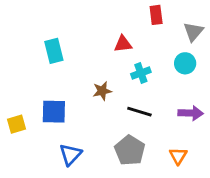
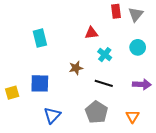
gray triangle: (193, 32) -> (136, 14), moved
cyan cross: (141, 73) -> (105, 55), turned -32

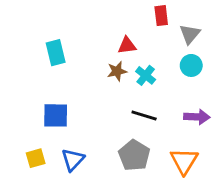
gray triangle: (136, 14) -> (190, 34), moved
brown star: (76, 68) -> (117, 71), moved
yellow square: (12, 93) -> (36, 158), moved
orange triangle: (133, 116) -> (184, 161), size x1.5

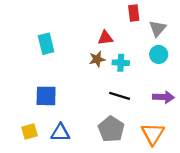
cyan cross: (146, 75) -> (121, 63), turned -35
blue triangle: (73, 160) -> (60, 133), turned 48

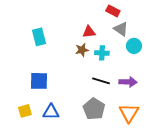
red rectangle: (134, 13) -> (113, 11), turned -56
gray triangle: (157, 28) -> (121, 29), moved, turned -35
purple arrow: (163, 97) -> (128, 82), moved

